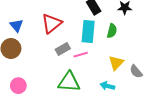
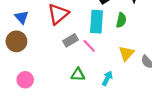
pink line: (81, 55) -> (89, 46), turned 64
green triangle: (69, 82) -> (78, 75), size x0.6
cyan arrow: (107, 86) -> (107, 78), moved, turned 104

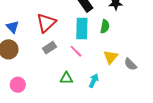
gray rectangle: (71, 40) -> (49, 48), moved

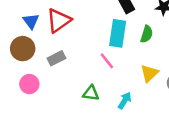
red triangle: (46, 23) -> (59, 21), moved
gray rectangle: (49, 48) -> (56, 58), moved
pink circle: (18, 85) -> (29, 84), moved

